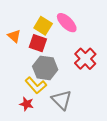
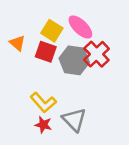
red cross: (85, 59) -> (96, 54), moved
gray hexagon: (45, 68) -> (74, 60), moved
red star: (27, 104) -> (43, 125), moved

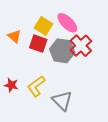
yellow L-shape: (43, 102) -> (36, 86), turned 95
red star: (43, 125) -> (11, 85), moved

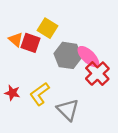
pink ellipse: (67, 23) -> (88, 57), moved
red square: (38, 44) -> (30, 43), moved
red cross: (81, 46) -> (97, 74), moved

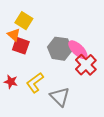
yellow square: (47, 28) -> (24, 21), moved
red square: (30, 43) -> (21, 46), moved

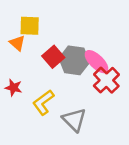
yellow square: (24, 21) -> (30, 26), turned -30
red square: (21, 46) -> (53, 57), moved, turned 30
red star: (11, 82) -> (14, 88), moved

